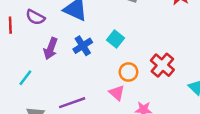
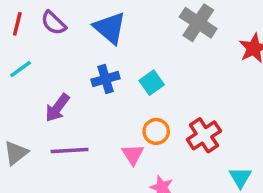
purple arrow: (51, 49) -> (57, 108), moved
cyan line: (25, 78) -> (21, 69), moved

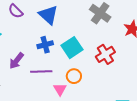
cyan square: (152, 83) -> (72, 48), size x1.5
red cross: (204, 135) -> (105, 54), moved
purple line: (70, 151) -> (41, 71), moved

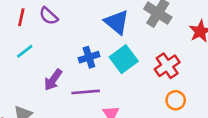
blue triangle: (48, 15) -> (117, 22), moved
orange circle: (74, 76) -> (176, 100), moved

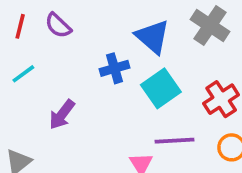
blue cross: (89, 57) -> (114, 68), moved
purple line: (86, 92) -> (175, 141), moved

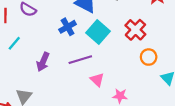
purple line: (175, 141) -> (80, 60), moved

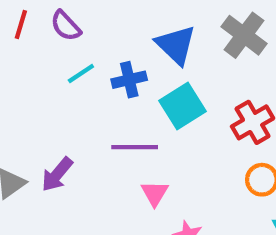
cyan line: (14, 43) -> (81, 73), moved
purple arrow: (43, 62) -> (57, 174), moved

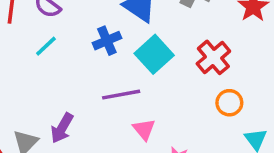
cyan line: (81, 73) -> (46, 46), moved

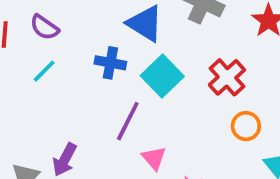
blue cross: (107, 41) -> (110, 63), turned 36
purple line: (121, 95) -> (128, 121), turned -51

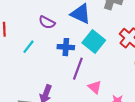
purple semicircle: (44, 27) -> (47, 22), moved
blue cross: (110, 63) -> (66, 47), moved

